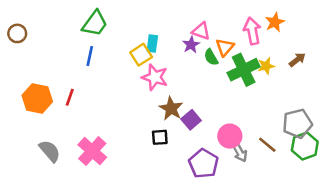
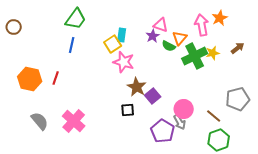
green semicircle: (211, 57) -> (169, 46), turned -32
green hexagon: (305, 146) -> (219, 140), moved
gray arrow: (240, 152) -> (180, 122), moved

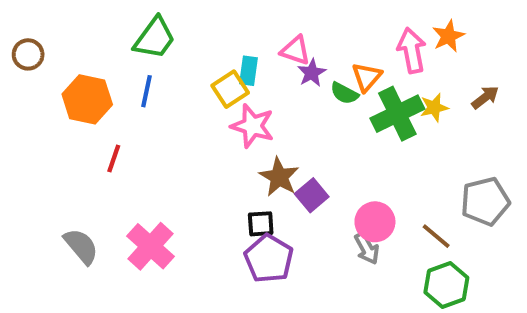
pink triangle: (161, 25) -> (295, 50), moved
orange hexagon: (30, 79) -> (87, 99), moved
purple pentagon: (163, 131) -> (269, 259), moved

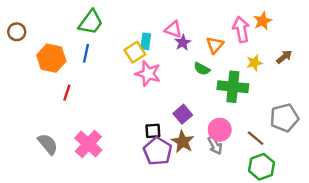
green semicircle: (344, 93) -> (202, 69), moved
green cross: (397, 114) -> (233, 87), moved, turned 32
brown star: (279, 177) -> (183, 142), moved

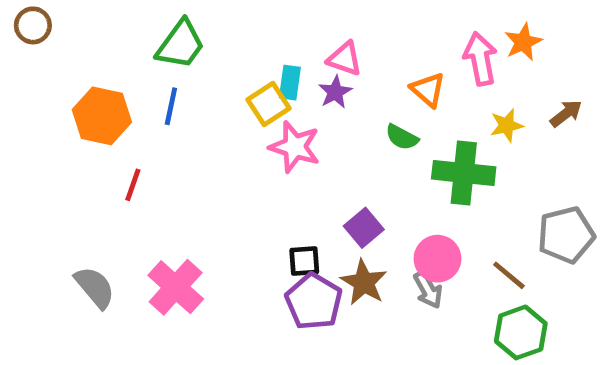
brown circle: (17, 32) -> (33, 25), moved
purple star: (183, 43) -> (335, 92), moved
orange triangle: (215, 45) -> (428, 90), turned -30

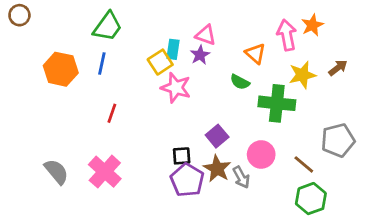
yellow star: (507, 125) -> (302, 75), size x1.4
red line: (133, 185) -> (112, 113), moved
gray arrow: (428, 290) -> (241, 177), moved

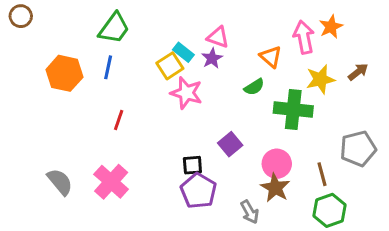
cyan rectangle: (173, 49) -> (183, 52), turned -60
green semicircle: (240, 82) -> (254, 87), turned -60
brown line: (304, 164) -> (322, 174), turned 35
brown star: (217, 169) -> (275, 188), moved
gray arrow: (241, 177) -> (250, 212), moved

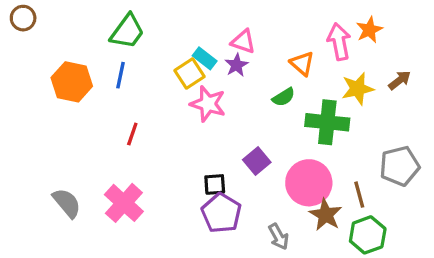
pink circle: (277, 164) -> (309, 183), size x1.4
brown star: (275, 188) -> (326, 215), moved

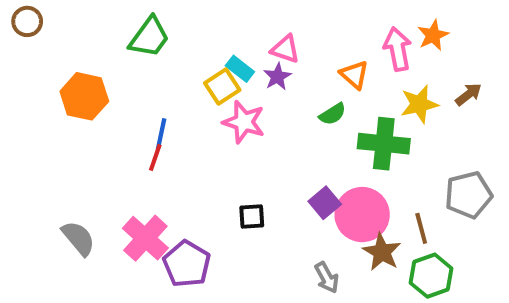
blue line: (121, 75) -> (161, 134), moved
purple square: (257, 161) -> (325, 203), moved
purple pentagon: (221, 213) -> (187, 264), moved

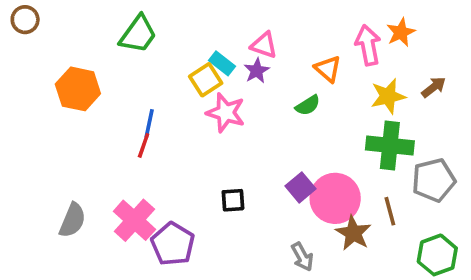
green cross: (384, 144) -> (390, 145), moved
gray semicircle: (78, 238) -> (72, 220), turned 63
green hexagon: (431, 276) -> (437, 255), moved

